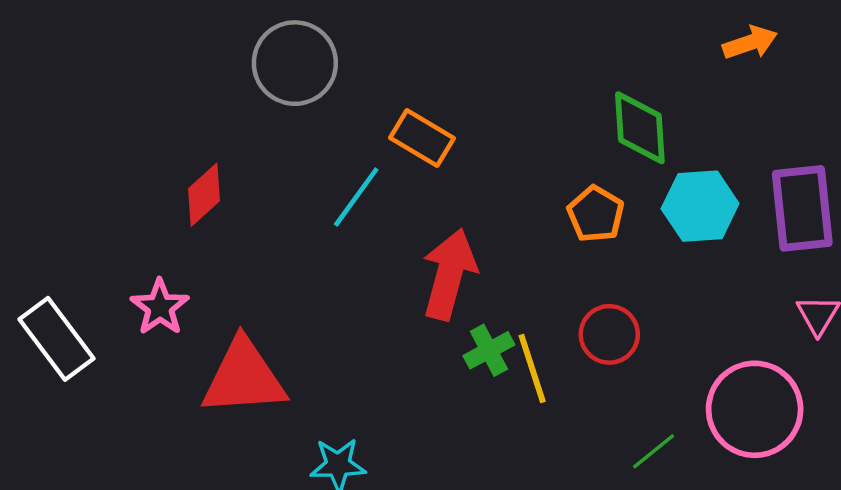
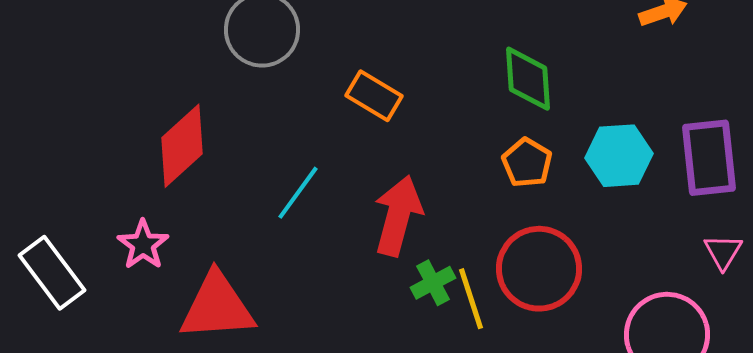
green diamond: (640, 128) -> (528, 79), moved
red diamond: (204, 195) -> (182, 146), size x1.5
cyan line: (356, 197) -> (298, 193), moved
red circle: (609, 334) -> (539, 269), size x1.6

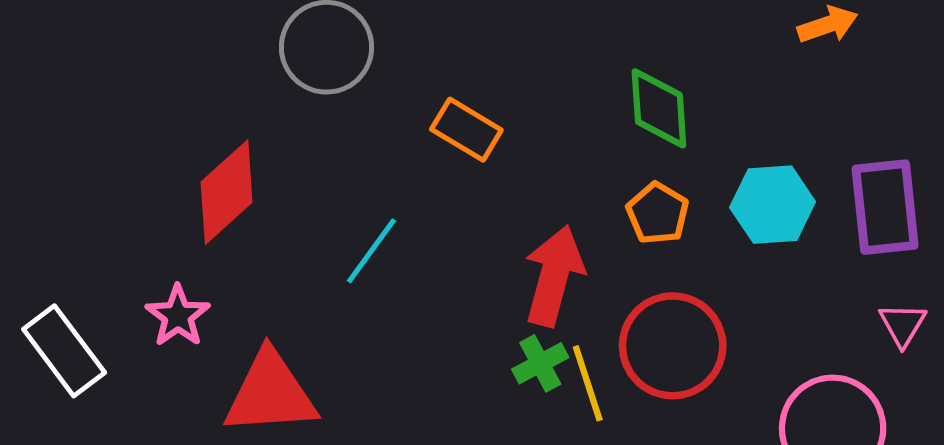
red arrow: (398, 216) -> (554, 276), moved

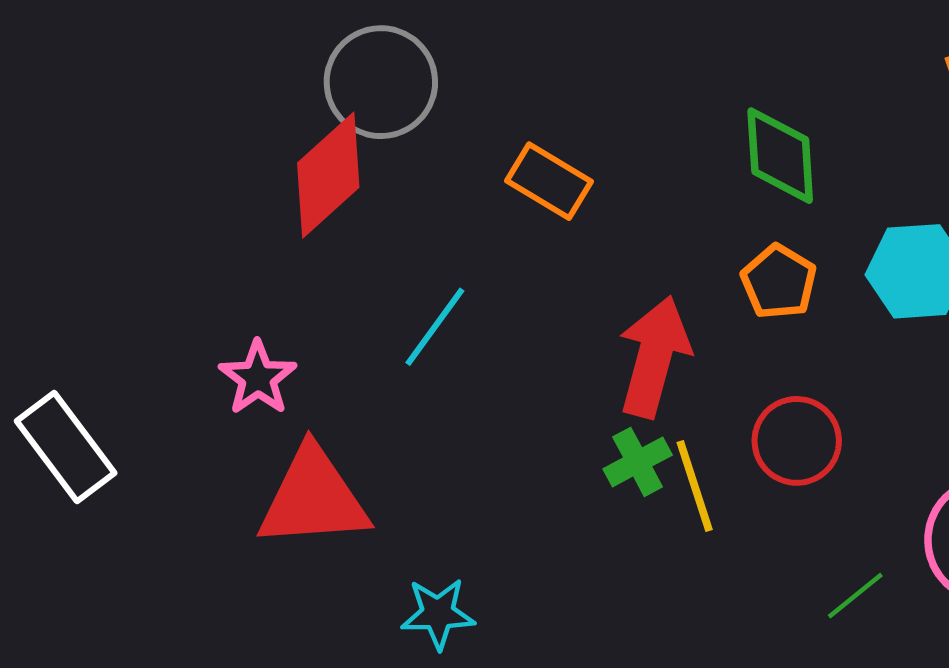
red diamond: (227, 192) -> (328, 175), moved
pink star: (178, 316) -> (258, 378), moved
red circle: (673, 346) -> (797, 441), size x0.7

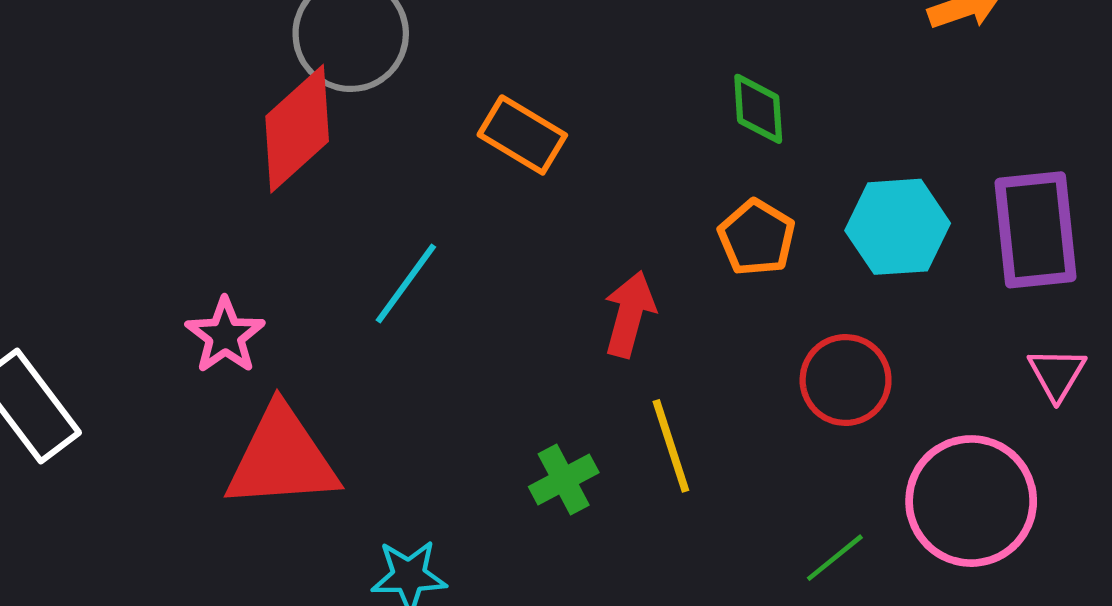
green diamond: (780, 156) -> (758, 109), size x0.7
red arrow: (654, 357) -> (630, 314), size x0.7
red circle: (797, 441) -> (846, 380), moved
green cross: (638, 462) -> (564, 480), moved

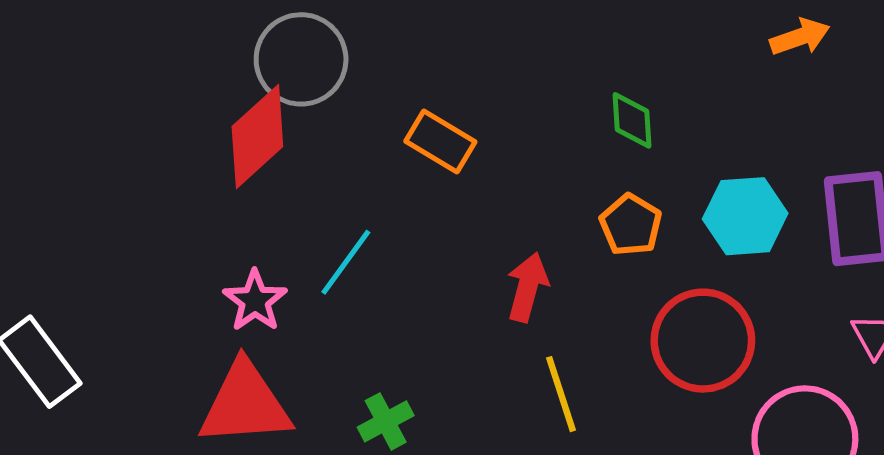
pink star: (225, 336) -> (255, 301), moved
red circle: (846, 380) -> (703, 341), size x1.4
green cross: (564, 480) -> (386, 421), moved

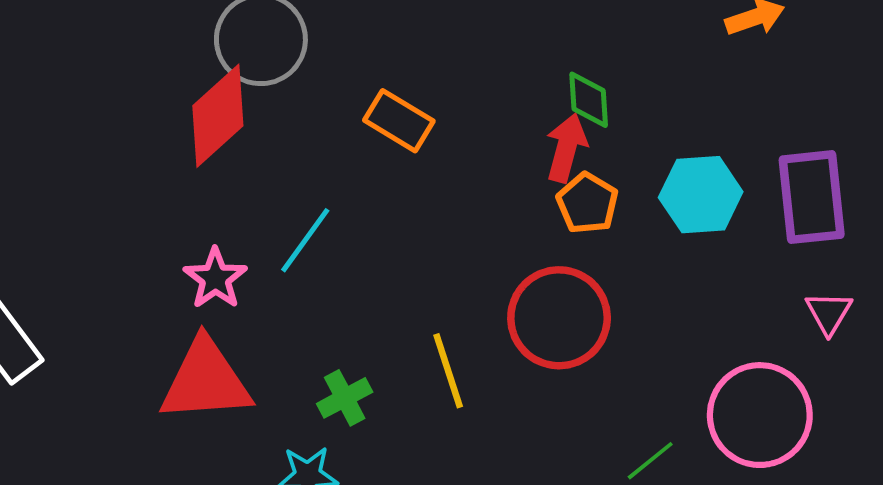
red arrow: (527, 287) -> (566, 148), moved
red circle: (703, 341) -> (559, 318), moved
yellow line: (561, 394) -> (448, 371), moved

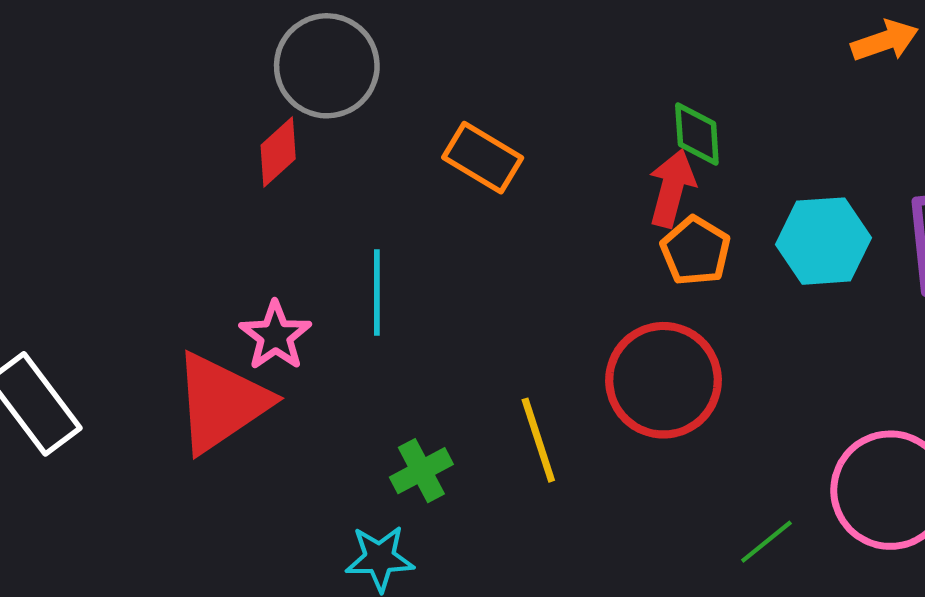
red diamond: (218, 116) -> (278, 152), size x0.6
cyan line: (305, 240) -> (377, 293), turned -36
red triangle: (205, 381) -> (221, 402), moved, turned -30

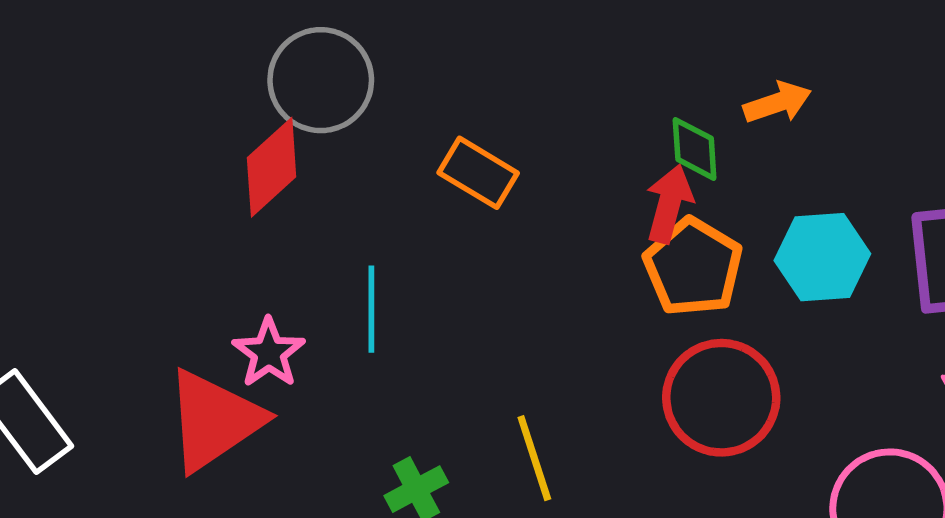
orange arrow: (885, 41) -> (777, 103), moved
red diamond: (278, 152) -> (272, 167), size x1.4
orange pentagon: (696, 251) -> (693, 267), size x1.4
red circle: (664, 380) -> (721, 398), moved

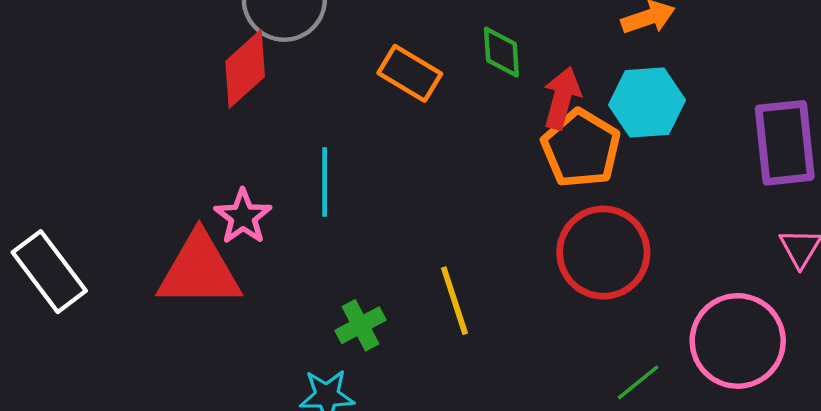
green diamond: (695, 149) -> (501, 52), moved
cyan hexagon: (822, 257) -> (647, 102), moved
red triangle: (214, 420) -> (199, 270), turned 34

